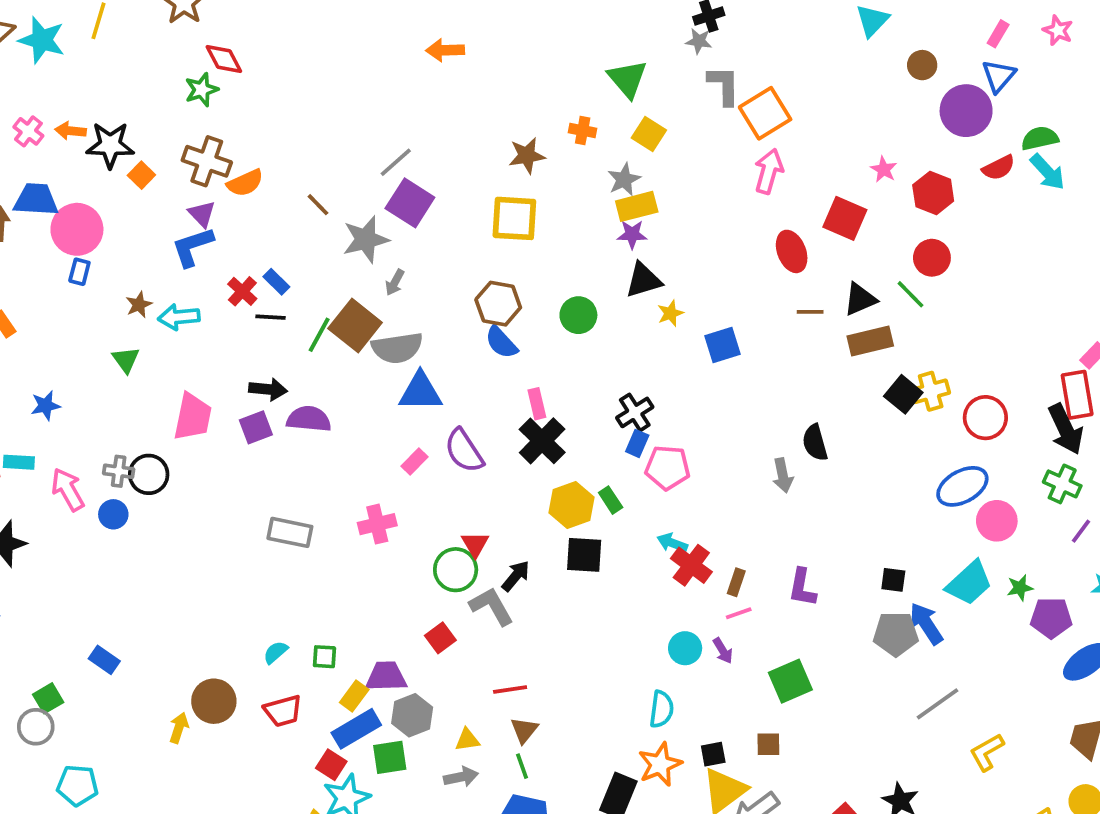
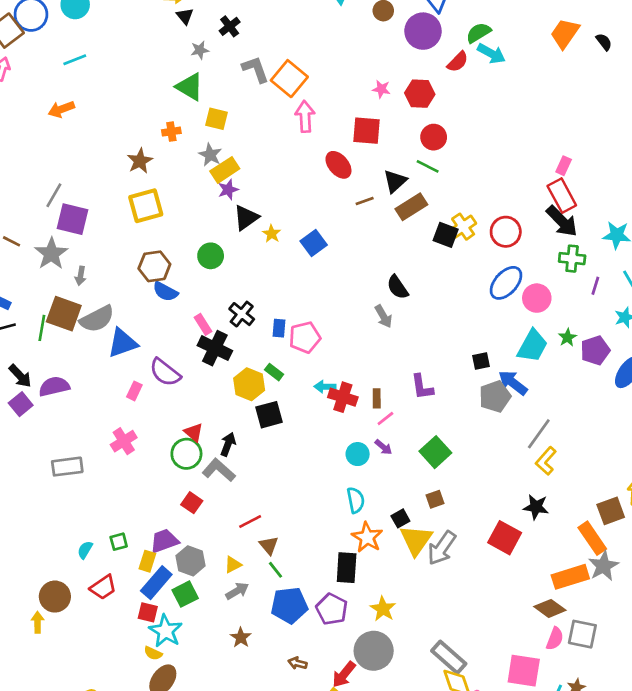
gray star: (699, 41) -> (200, 50), moved
black arrow: (268, 389) -> (20, 376), turned 60
black cross: (635, 412) -> (242, 314), moved
yellow L-shape: (987, 752) -> (546, 461), moved

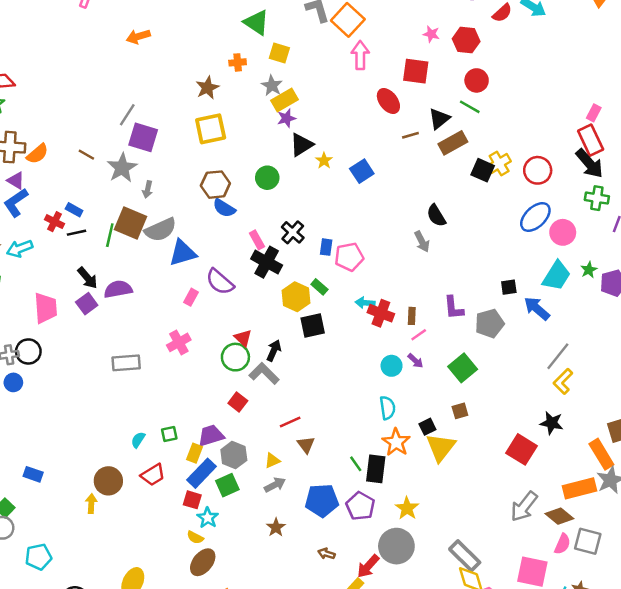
gray pentagon: (495, 396) -> (490, 323), moved
gray arrow: (442, 548) -> (524, 507), moved
green line: (275, 570) -> (356, 464), moved
cyan star: (166, 631) -> (208, 518), size x0.7

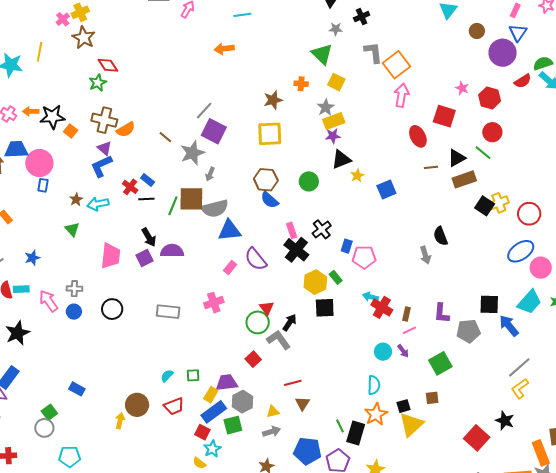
brown square: (130, 223) -> (191, 199), turned -32
black square: (509, 287) -> (489, 304), size x1.5
black circle: (28, 351) -> (112, 309), moved

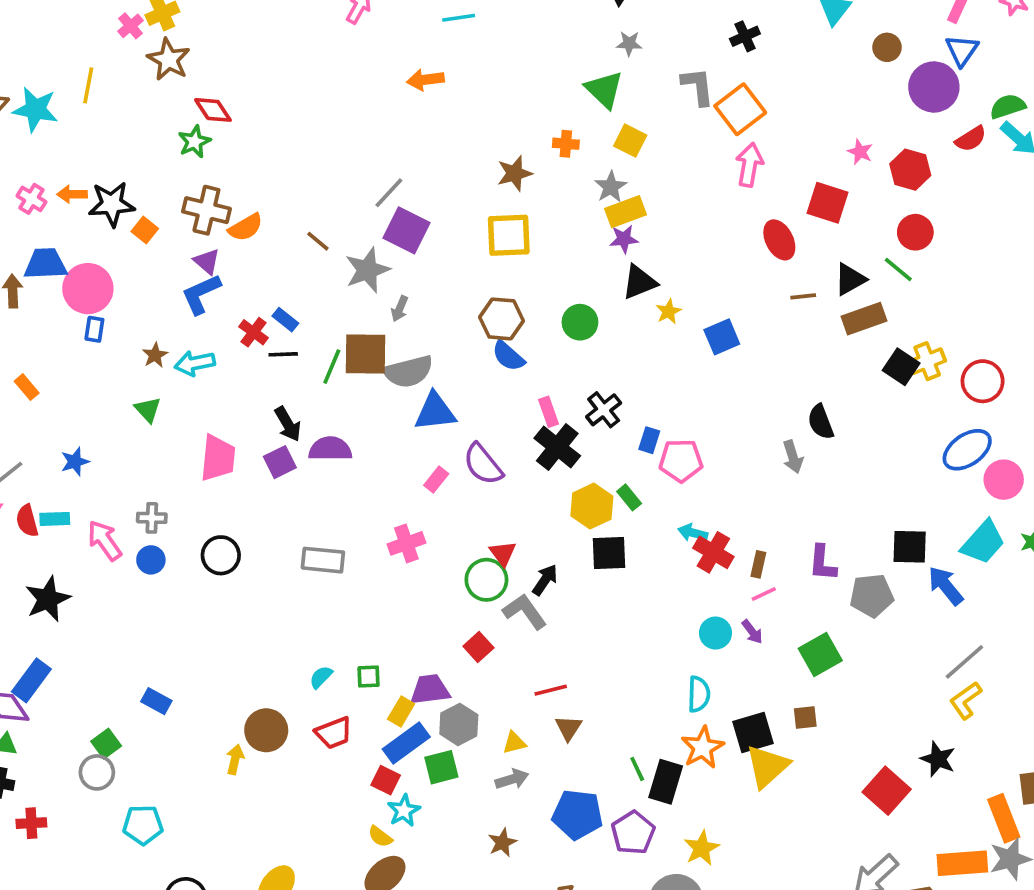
black cross: (362, 17) -> (745, 36), moved
black square: (404, 406) -> (753, 732), size x1.6

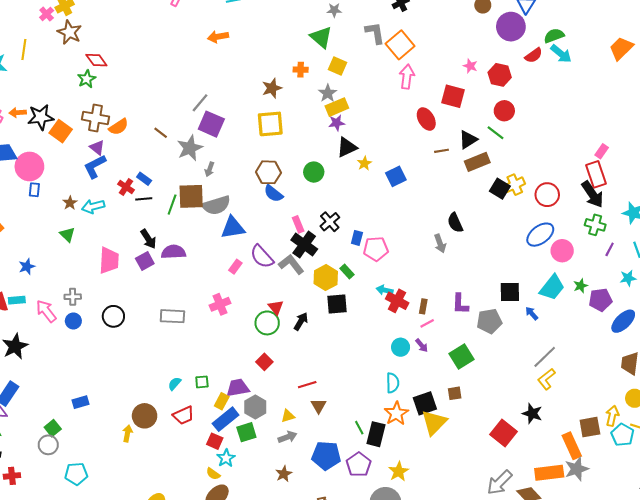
orange square: (145, 230) -> (61, 131), size x1.5
blue arrow: (946, 586) -> (532, 313), size x0.6
gray L-shape: (525, 612) -> (291, 264), moved
blue rectangle: (156, 701) -> (81, 402), turned -42

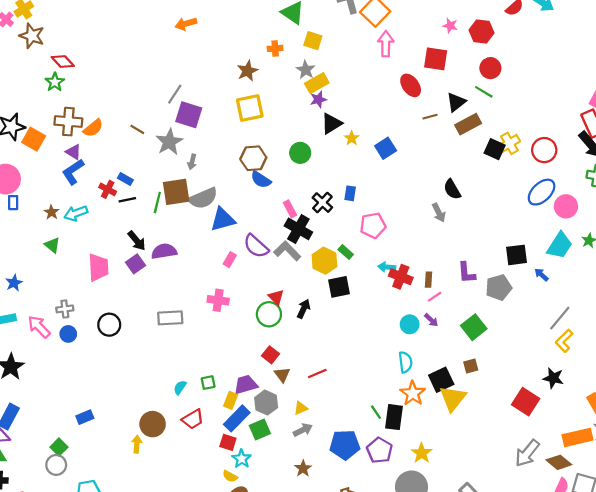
blue rectangle: (357, 238) -> (350, 193), moved
pink cross: (220, 304) -> (218, 300), turned 36
brown triangle: (318, 406) -> (282, 375), moved

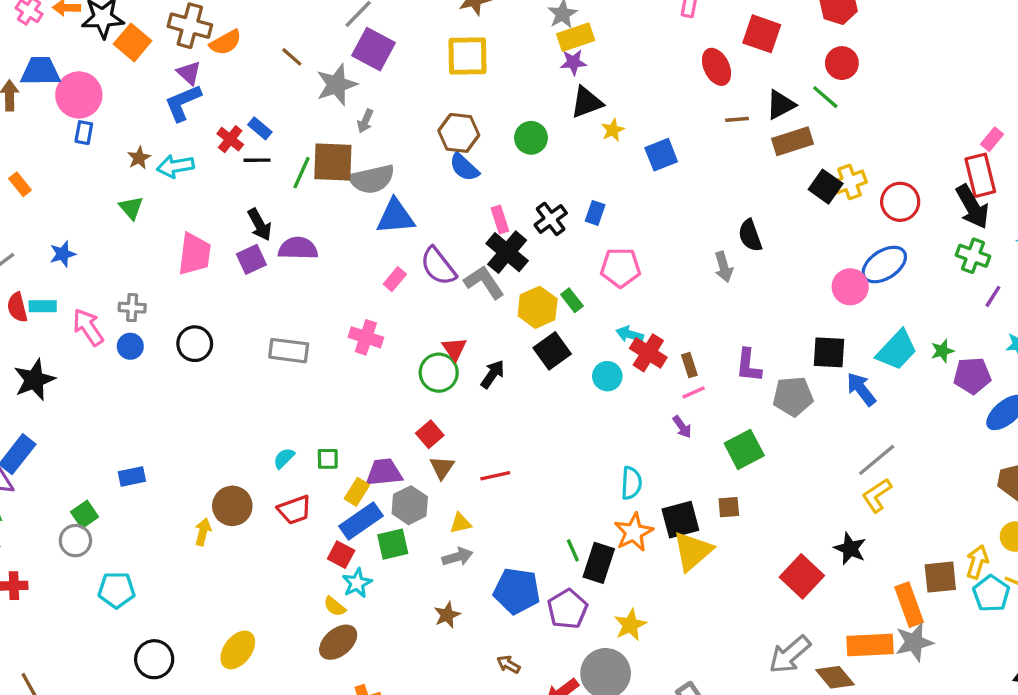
pink circle: (566, 206) -> (850, 287), moved
blue arrow: (541, 275) -> (861, 389), size x1.5
brown rectangle: (429, 280) -> (689, 365), turned -32
black square: (339, 287) -> (552, 351), turned -35
cyan circle: (410, 324) -> (607, 376), moved

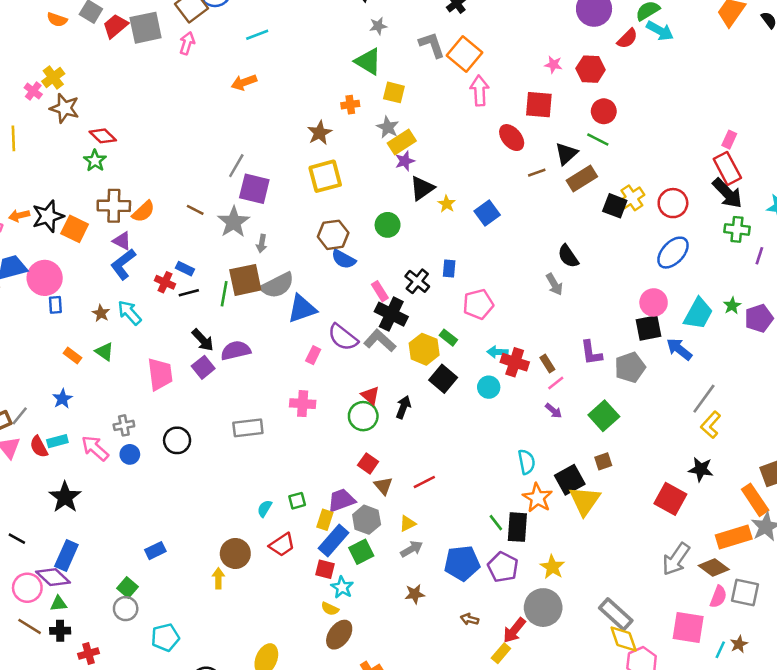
cyan arrow: (175, 166) -> (129, 313), turned 72
orange rectangle: (20, 184) -> (72, 355), moved
pink circle: (850, 287) -> (654, 302), moved
brown star: (447, 615) -> (415, 594), turned 30

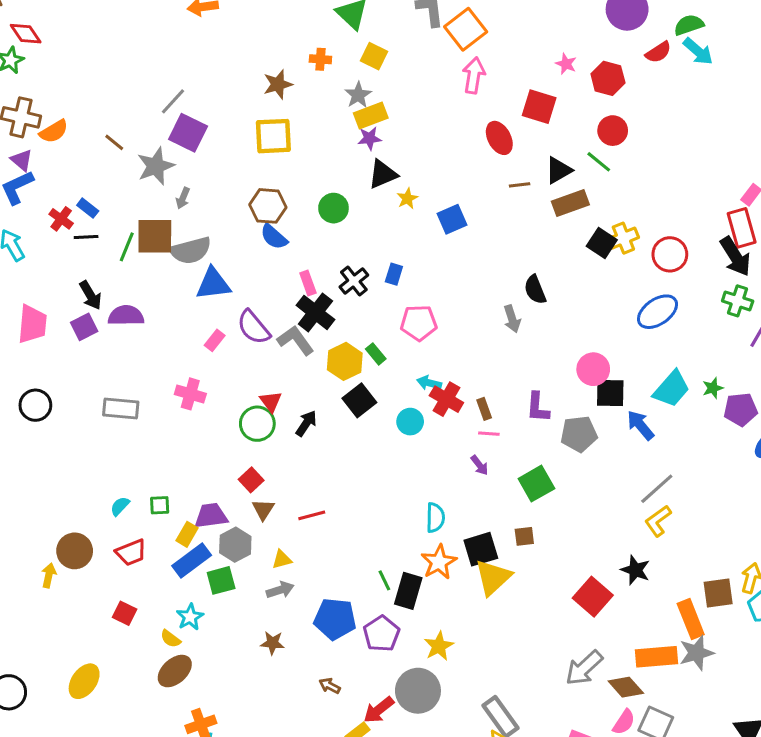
pink circle: (654, 302) -> (593, 369), moved
pink line: (556, 383) -> (489, 434), turned 30
red square: (325, 569) -> (125, 613), moved

